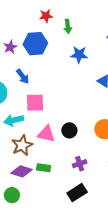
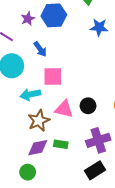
purple cross: (80, 164) -> (98, 140), size x1.6
purple diamond: (21, 171) -> (38, 148), turned -30

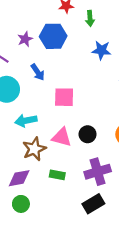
pink square: (53, 77) -> (64, 97), moved
purple diamond: (38, 148) -> (19, 178), moved

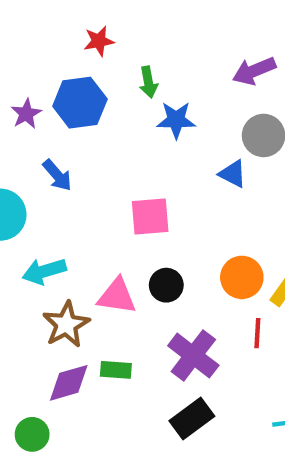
green arrow: (90, 18) -> (148, 82), moved
pink square: (64, 97) -> (150, 217), moved
purple cross: (98, 172) -> (193, 356), turned -30
purple diamond: (19, 178) -> (69, 383), moved
green circle: (21, 204) -> (32, 434), moved

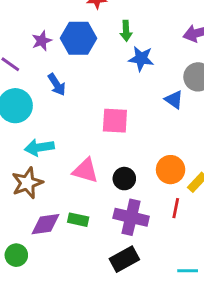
black circle: (166, 285) -> (124, 179), moved
brown star: (66, 324) -> (27, 183), moved
purple cross: (193, 356) -> (131, 217), turned -32

